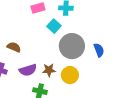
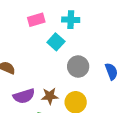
gray circle: (72, 46) -> (78, 66), size x0.7

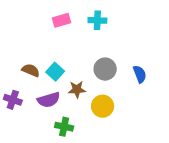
cyan square: (56, 42) -> (55, 72), moved
brown star: (50, 96) -> (77, 90), moved

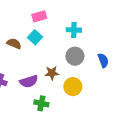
cyan cross: (97, 20) -> (74, 30), moved
brown semicircle: (31, 70) -> (14, 44), moved
cyan square: (55, 72) -> (35, 37), moved

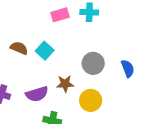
pink rectangle: (39, 16) -> (60, 15), moved
cyan cross: (74, 30) -> (89, 12), moved
cyan square: (35, 37) -> (45, 51), moved

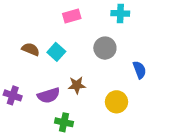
cyan cross: (89, 12) -> (120, 13), moved
gray circle: (93, 63) -> (105, 48), moved
yellow circle: (91, 100) -> (116, 102), moved

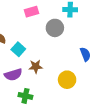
gray circle: (105, 48) -> (55, 28), moved
cyan square: (56, 52) -> (18, 49), moved

